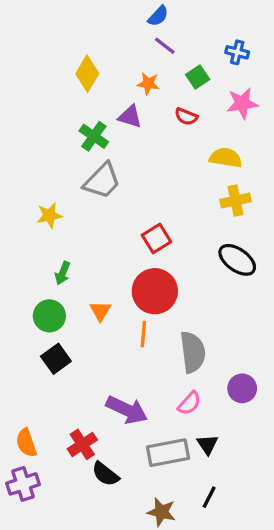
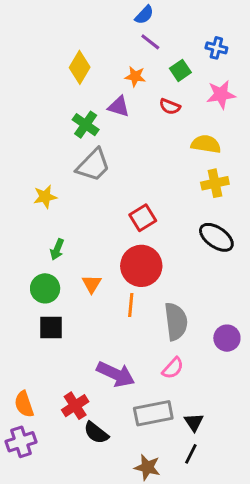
black square: (56, 359) -> (51, 328), turned 36
purple circle: (242, 388) -> (227, 338), moved
black triangle: (208, 444) -> (194, 422), moved

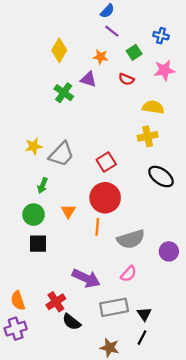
gray trapezoid: (93, 165) -> (61, 154), moved
yellow cross: (215, 183) -> (148, 136), moved
gray semicircle: (176, 322) -> (131, 239), turned 80

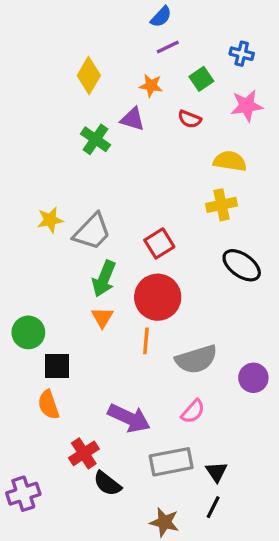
purple line: (112, 31) -> (168, 47), turned -64
green arrow: (42, 185) -> (104, 279), moved, size x1.5
green circle: (34, 215) -> (28, 332), moved
orange semicircle: (18, 301) -> (49, 405), moved

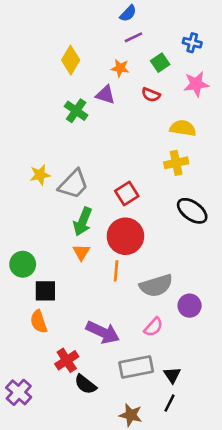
purple circle: (253, 378) -> (190, 306), moved
purple cross: (23, 494) -> (19, 392), turned -30

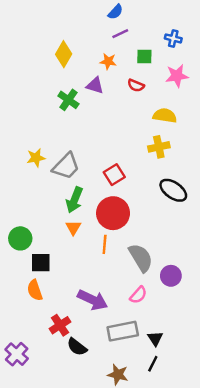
green square: (160, 63) -> (144, 57), turned 35
gray semicircle: (156, 286) -> (141, 258), turned -104

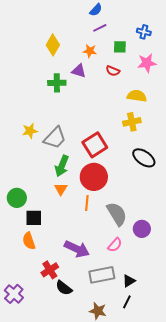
green cross: (68, 100) -> (57, 83), turned -36
red square: (114, 175) -> (95, 145), size x1.4
black triangle: (155, 338) -> (129, 281), turned 32

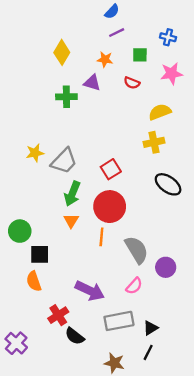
yellow semicircle: (137, 96) -> (160, 112), turned -30
red square: (95, 145) -> (111, 169), size x0.7

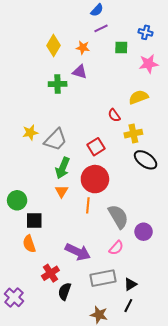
orange star: (105, 59) -> (83, 48), moved
red semicircle: (132, 83) -> (114, 115), moved, turned 32
yellow cross: (154, 142) -> (133, 134), moved
black semicircle: (75, 336) -> (65, 291), turned 72

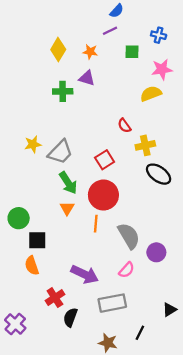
blue semicircle: (97, 10) -> (117, 11), moved
yellow semicircle: (138, 97) -> (151, 94), moved
green arrow: (63, 168) -> (68, 183), turned -55
black triangle: (130, 284) -> (170, 310), moved

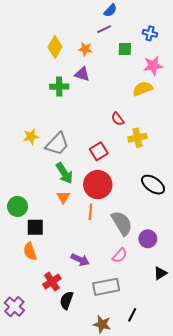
black ellipse: (159, 174) -> (153, 185), moved
purple arrow: (85, 274) -> (80, 260), size x0.7
black triangle: (170, 310) -> (160, 273), moved

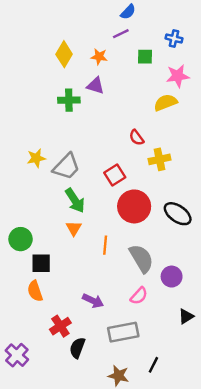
red circle: (98, 185) -> (134, 206), moved

